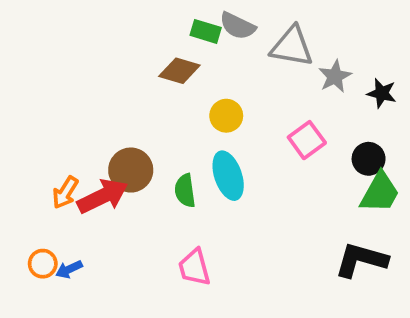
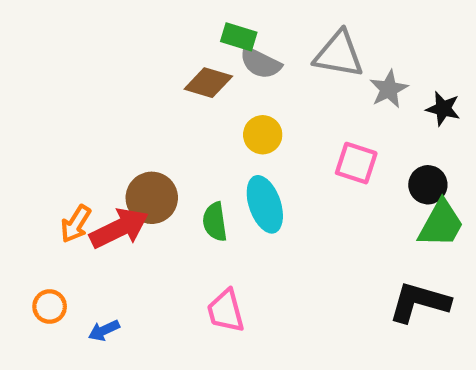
gray semicircle: (237, 26) -> (260, 63), moved
pink square: (307, 140) -> (356, 163), turned -36
blue arrow: (69, 269) -> (104, 330), moved

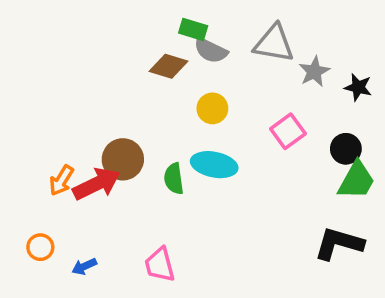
pink square: (356, 163) -> (288, 131), turned 36
cyan ellipse: (265, 204) -> (214, 165), turned -60
pink trapezoid: (226, 311) -> (160, 265), moved

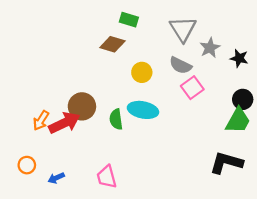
gray triangle: (274, 43) -> (183, 29), turned 48
gray semicircle: (211, 50) -> (181, 65), moved
black circle: (346, 149) -> (243, 99), moved

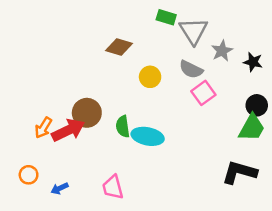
green rectangle: (129, 20) -> (166, 17), moved
cyan ellipse: (143, 110) -> (148, 136), moved

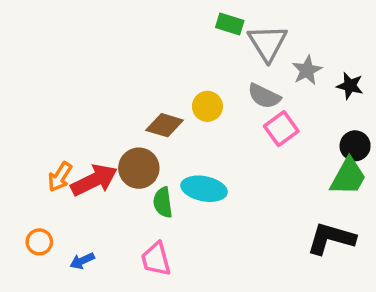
brown diamond: (119, 47) -> (165, 125), moved
brown circle: (87, 113) -> (139, 168), moved
green semicircle: (123, 126) -> (163, 202), moved

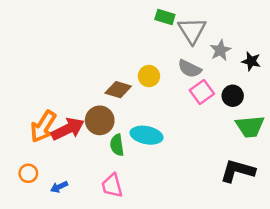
black circle: (355, 146) -> (233, 96), moved
orange arrow: (60, 177) -> (43, 127), size x1.5
green trapezoid: (348, 177) -> (250, 127), turned 56

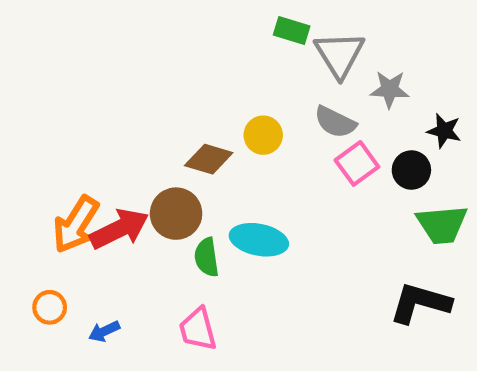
gray star: (220, 50) -> (390, 89), turned 30
black star: (251, 61) -> (444, 131), moved

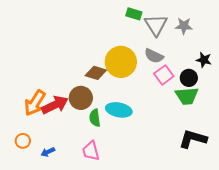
gray star: (390, 89) -> (184, 26), moved
yellow circle: (263, 135) -> (121, 62), size x1.8
green trapezoid: (442, 224) -> (187, 96), moved

